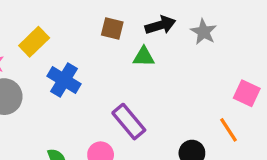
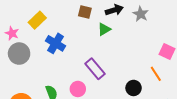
green triangle: (144, 57) -> (104, 29), turned -32

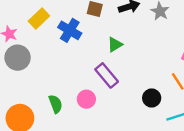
green triangle: (104, 29) -> (115, 45), moved
blue cross: (56, 43) -> (70, 30), moved

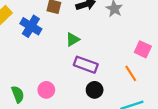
purple rectangle: (107, 75) -> (86, 65), moved, turned -30
black circle: (152, 98) -> (95, 90), moved

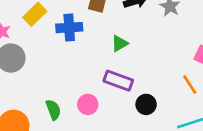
blue cross: (31, 26) -> (69, 28), turned -35
purple rectangle: (86, 65) -> (118, 81), moved

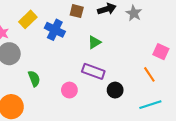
blue cross: (69, 28) -> (55, 30), turned 30
green semicircle: (53, 110) -> (34, 79), moved

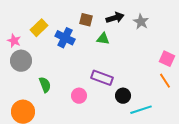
green triangle: (94, 42) -> (103, 39), moved, turned 40
orange line: (149, 74) -> (165, 81), moved
cyan line: (150, 105) -> (141, 110), moved

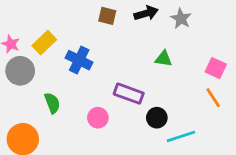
yellow rectangle: (39, 28) -> (44, 43), moved
blue cross: (65, 38) -> (79, 60), moved
green triangle: (103, 39) -> (164, 59), moved

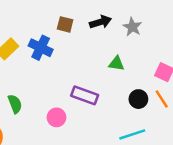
blue cross: (79, 60) -> (41, 48), moved
black circle: (157, 118) -> (138, 99), moved

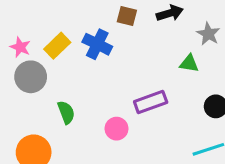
gray star: (132, 27) -> (208, 34), moved
purple rectangle: (85, 95) -> (151, 102), turned -40

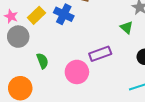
green triangle: (189, 63) -> (126, 27), turned 32
pink circle: (117, 129) -> (77, 72), size x1.5

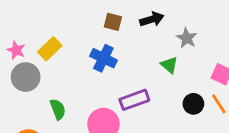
blue cross: (64, 14) -> (103, 58), moved

